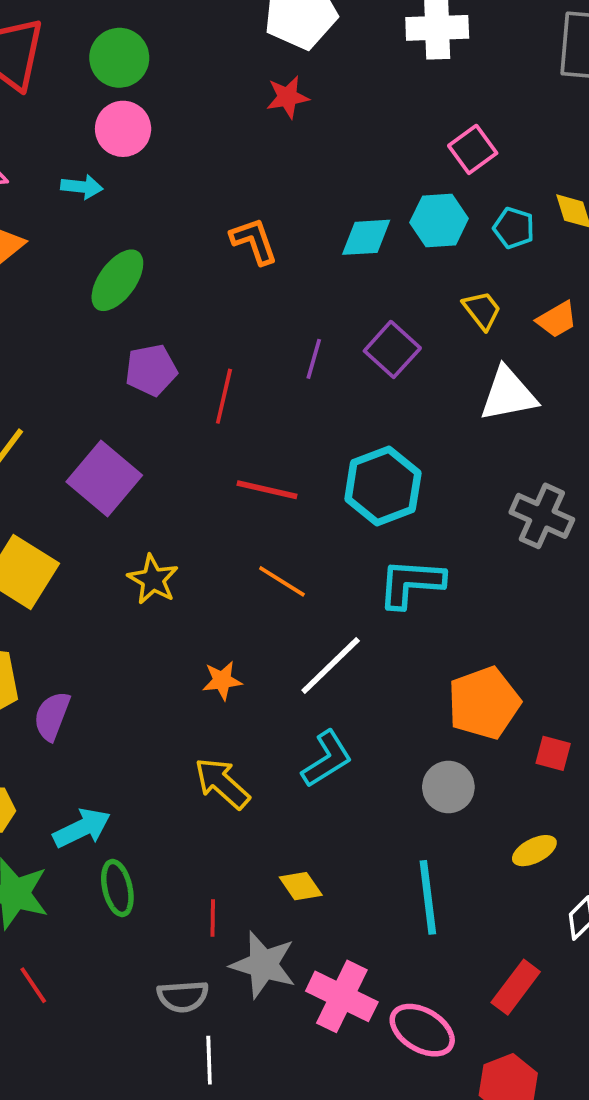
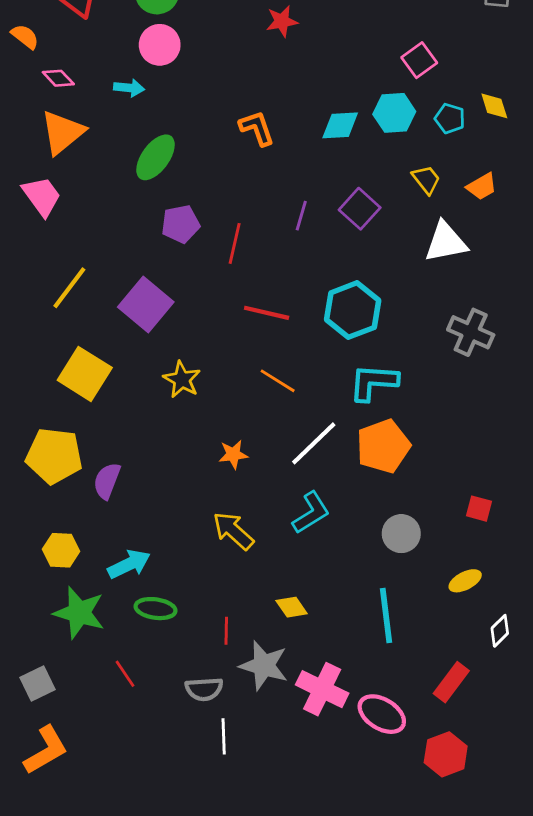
orange pentagon: (484, 703) -> (383, 446), moved
green ellipse: (117, 888) -> (155, 609), turned -69
red line: (33, 985) -> (125, 674), moved

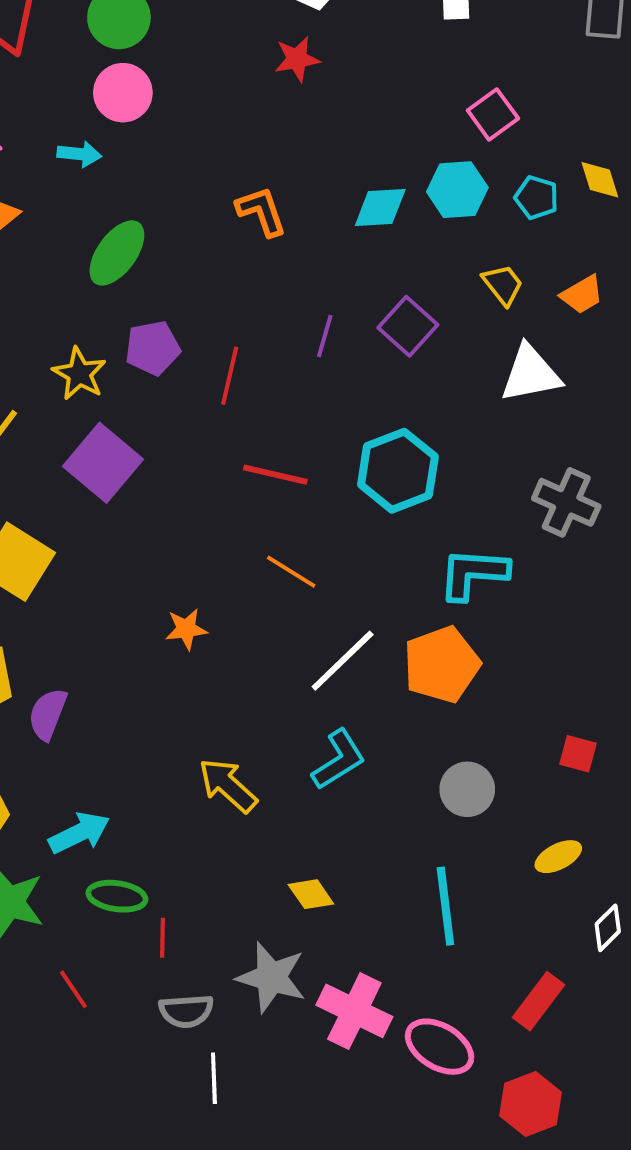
yellow star: (182, 379) -> (79, 374), moved
cyan L-shape: (373, 382) -> (473, 574), moved
orange star: (233, 454) -> (186, 629), moved
red line: (226, 631) -> (162, 938), moved

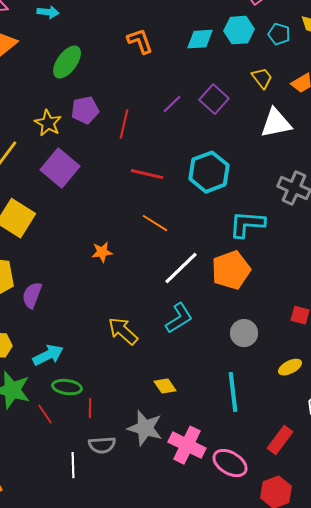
purple line: (325, 336) -> (172, 104), turned 30
red line: (73, 989) -> (45, 414), moved
white line: (214, 1078) -> (73, 465), moved

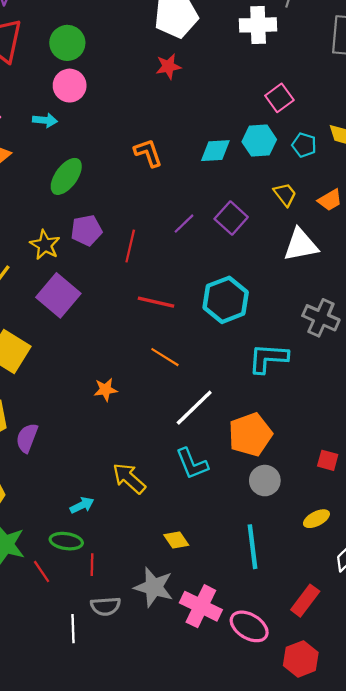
orange pentagon: (231, 270) -> (250, 435), moved
cyan L-shape: (179, 318) -> (192, 464), turned 100
cyan arrow: (48, 355) -> (82, 505), moved, size x0.7

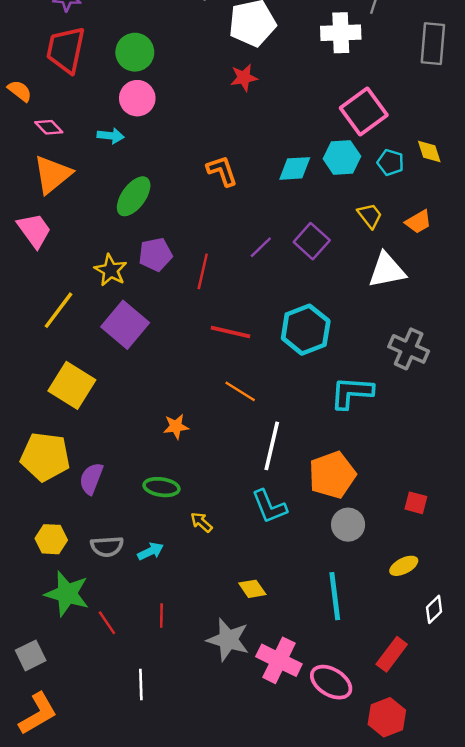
pink square: (279, 98) -> (364, 112), size x1.5
white line: (194, 408) -> (272, 446), turned -33
yellow arrow: (129, 478) -> (201, 522), size x0.6
green ellipse: (66, 541) -> (161, 487), moved
gray semicircle: (106, 606) -> (107, 546), moved

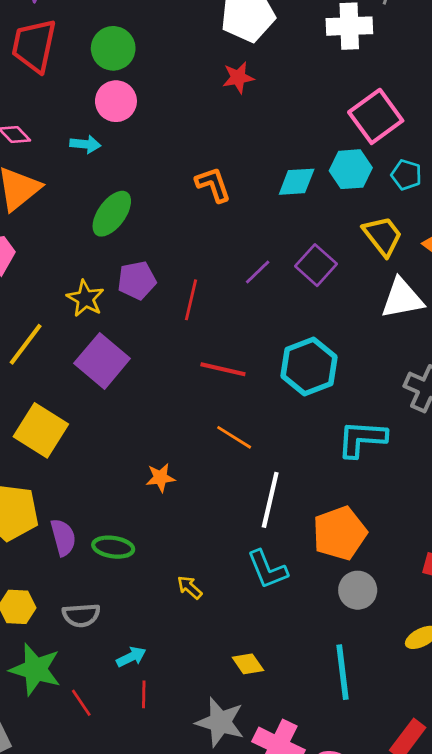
yellow trapezoid: (370, 216) -> (383, 236), size x1.4
purple semicircle: (91, 479) -> (63, 537), turned 144
green ellipse: (161, 487) -> (113, 547), moved
cyan arrow: (151, 551) -> (131, 657), moved

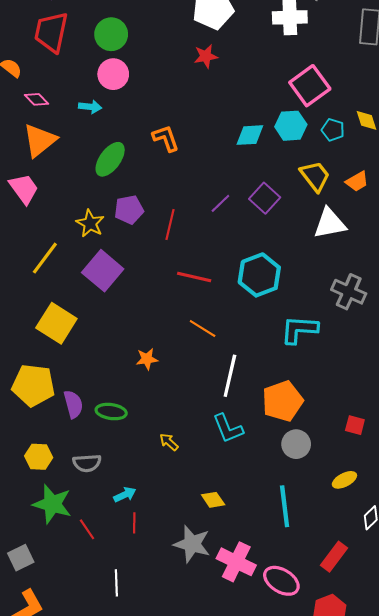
orange L-shape: (213, 184) -> (166, 138), moved

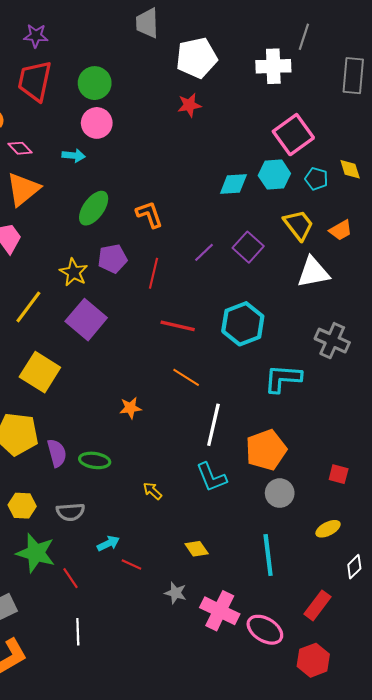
orange L-shape: (166, 138) -> (149, 214), moved
red line: (134, 523) -> (131, 564), moved, turned -66
gray star: (192, 544) -> (176, 593), size x0.6
white line: (116, 583) -> (78, 632), moved

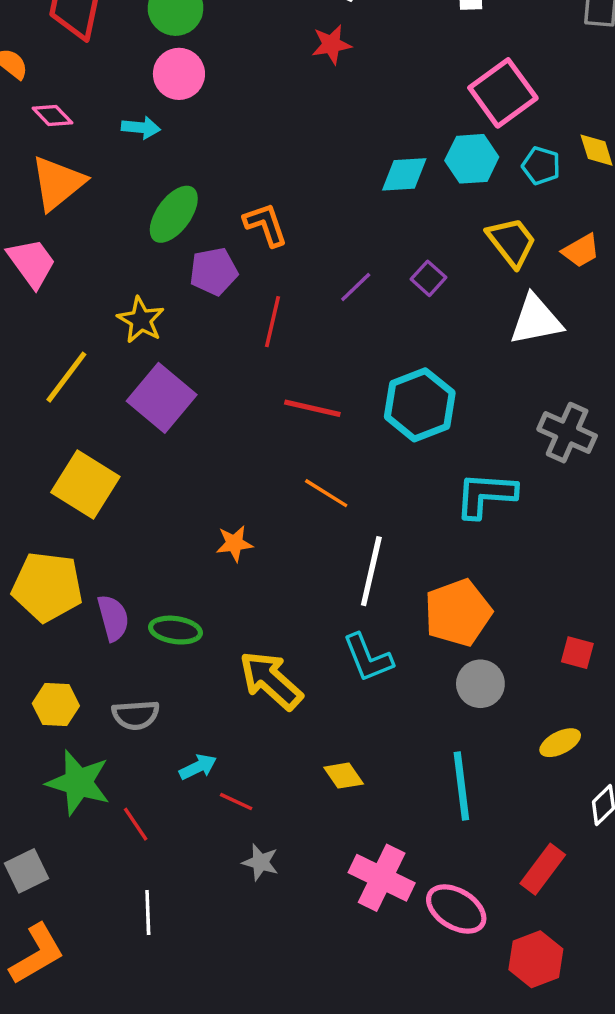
purple square: (248, 247) -> (428, 278), size x0.7
purple pentagon: (113, 259) -> (214, 271), moved
yellow arrow: (152, 491) -> (271, 680), size x2.0
gray star: (176, 593) -> (260, 862), moved

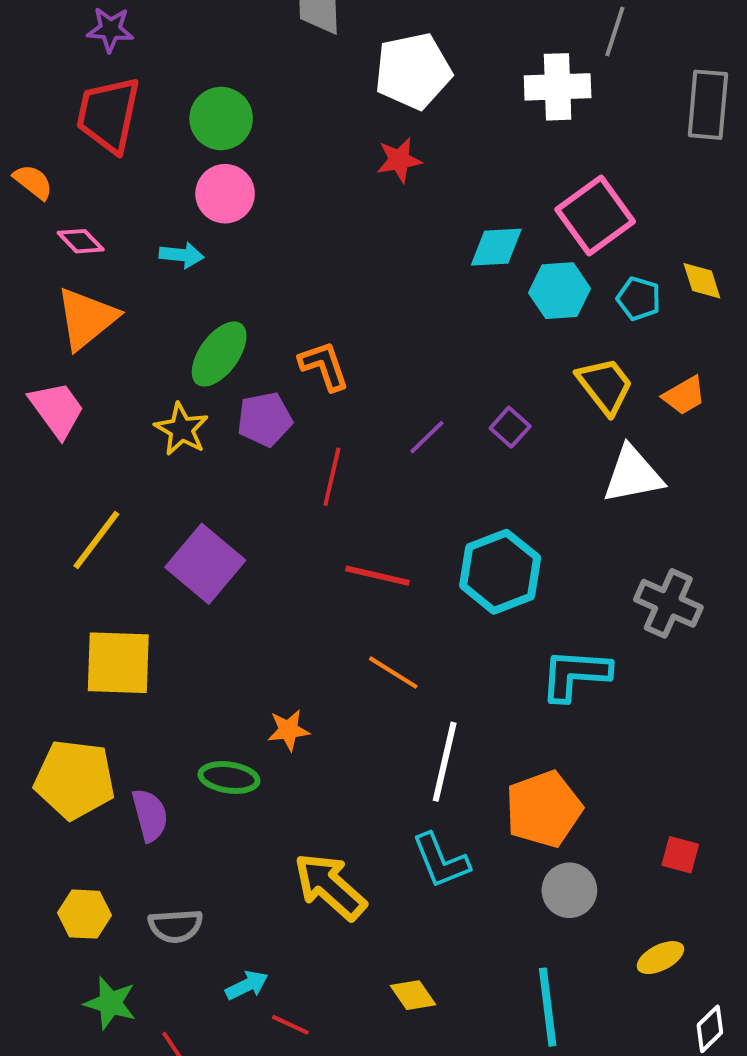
cyan diamond: (404, 174) -> (496, 247), moved
yellow star: (141, 320) -> (182, 429), moved
yellow square: (85, 485) -> (118, 663), turned -30
green ellipse: (175, 630) -> (229, 777), moved
green star: (78, 783) -> (110, 1003), size x0.7

